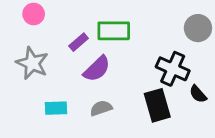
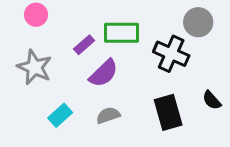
gray circle: (198, 28) -> (198, 22), moved
black cross: (173, 69) -> (171, 54), moved
cyan rectangle: (56, 108) -> (60, 115), turned -40

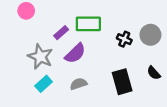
gray circle: (198, 22) -> (150, 35), moved
black cross: (171, 54) -> (124, 39), size x0.6
gray star: (35, 67) -> (40, 57), moved

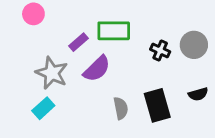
black semicircle: (154, 73) -> (198, 94), turned -64
cyan rectangle: (44, 84) -> (43, 108), moved
gray semicircle: (78, 84) -> (121, 108), moved, turned 98

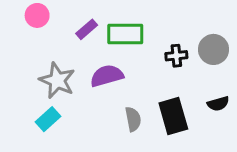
purple rectangle: (79, 42) -> (87, 29), moved
black cross: (160, 50) -> (176, 56), turned -30
purple semicircle: (97, 69) -> (107, 76), turned -152

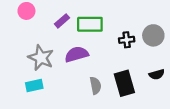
cyan rectangle: (48, 119) -> (34, 85), turned 30

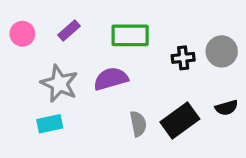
pink circle: (26, 11) -> (22, 34), moved
purple rectangle: (62, 21) -> (69, 31), moved
black rectangle: (124, 83) -> (180, 121), turned 70

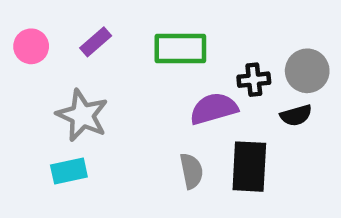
purple semicircle: (111, 79) -> (214, 109), moved
black semicircle: (227, 108) -> (296, 115), moved
black rectangle: (180, 121) -> (249, 167), turned -51

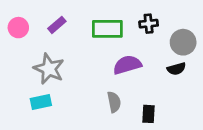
black cross: (254, 80) -> (149, 24), moved
black rectangle: (249, 167) -> (149, 114), moved, size x0.6

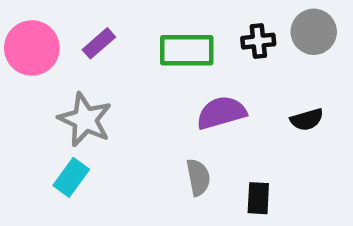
pink circle: (18, 28) -> (32, 48), size x1.5
gray circle: (183, 42) -> (314, 32), moved
cyan rectangle: (41, 102) -> (71, 177), turned -42

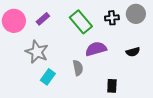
green rectangle: (187, 50) -> (81, 22), turned 50
cyan rectangle: (71, 177) -> (48, 77), moved
gray semicircle: (198, 177) -> (78, 68), moved

